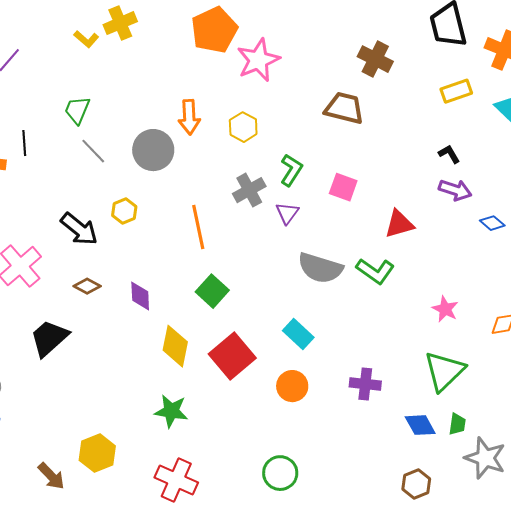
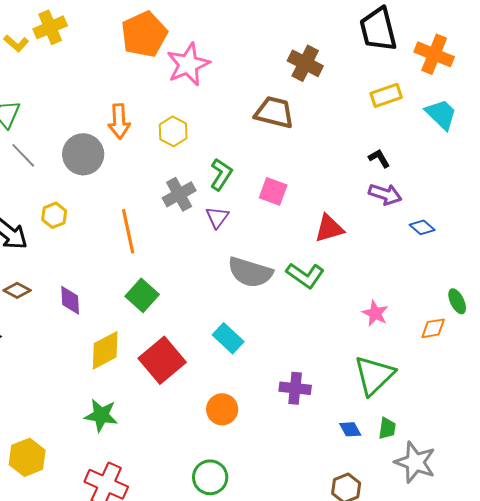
yellow diamond: (175, 346) -> (105, 350), turned 51
orange circle: (292, 386) -> (222, 409), moved
blue diamond: (420, 425) -> (350, 429), size x0.7

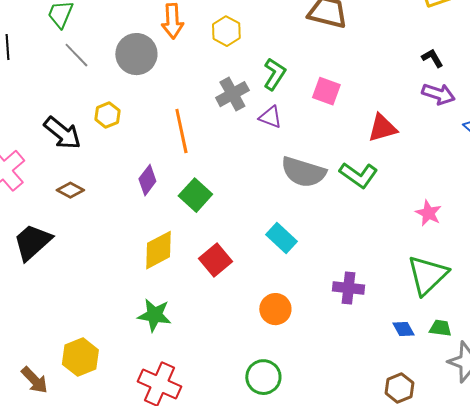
purple triangle: (217, 217) -> (270, 117), turned -45
purple diamond: (70, 300) -> (147, 180), moved, turned 40
red square: (162, 360) -> (215, 260), size x0.7
green trapezoid: (387, 428) -> (440, 328), turned -90

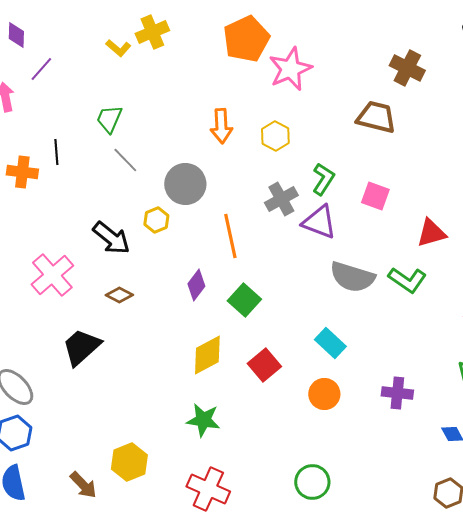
gray circle: (136, 54) -> (185, 184), moved
purple triangle: (270, 117) -> (319, 222), size x1.5
orange circle: (275, 309) -> (324, 394), moved

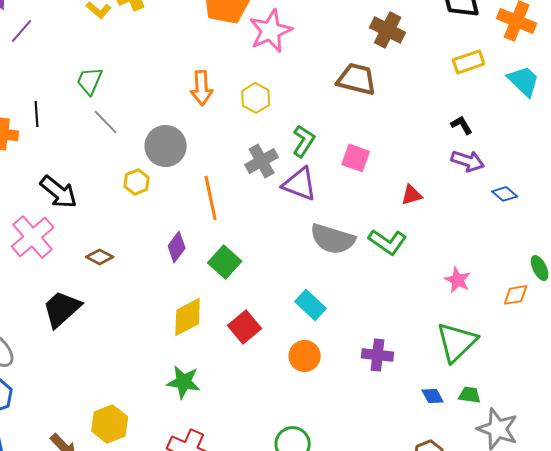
red triangle: (431, 233) -> (412, 195), size x0.7
black arrow: (111, 238) -> (59, 192), moved

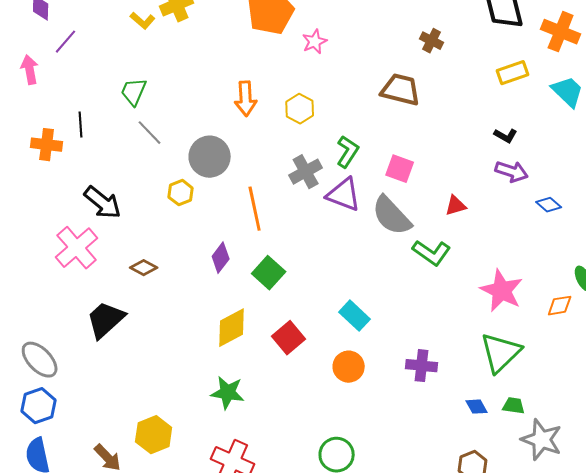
brown cross: (388, 30) -> (432, 41), size x0.7
pink star: (271, 31) -> (315, 42), size x0.6
black L-shape: (462, 125) -> (506, 136), turned 150
gray semicircle: (333, 239) -> (392, 216), moved, turned 30
pink star: (458, 280) -> (502, 291), size x1.6

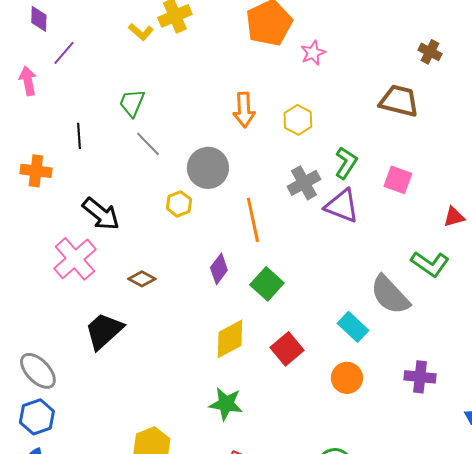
orange cross: (47, 145) -> (36, 171), moved
gray semicircle: (392, 216) -> (390, 295), moved

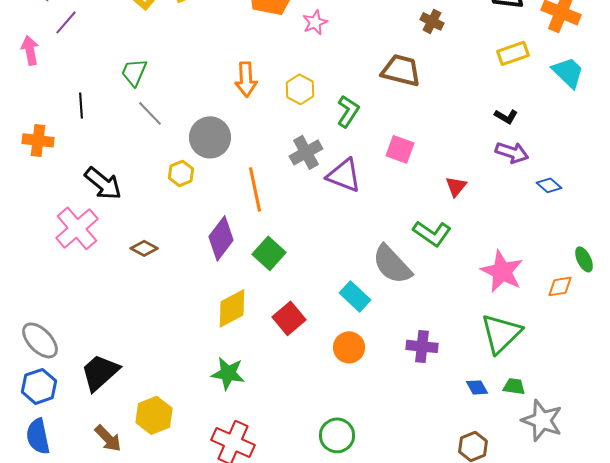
green L-shape: (346, 163) -> (348, 111), moved
red triangle: (454, 217) -> (456, 186), turned -35
purple diamond: (219, 269) -> (221, 238), size x1.4
black trapezoid: (104, 331) -> (100, 372), moved

